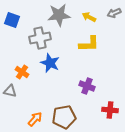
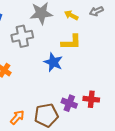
blue star: (50, 63) -> (53, 62), moved
purple cross: (87, 86) -> (69, 103), moved
red cross: (110, 110) -> (91, 99), moved

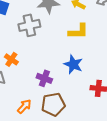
blue star: (53, 62) -> (73, 64), moved
purple cross: (69, 103) -> (44, 78), moved

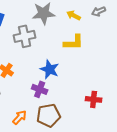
blue star: (73, 64) -> (50, 69), moved

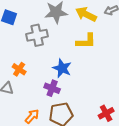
yellow arrow: (74, 15) -> (86, 14), size x1.5
red cross: (94, 99) -> (106, 113), moved, turned -35

